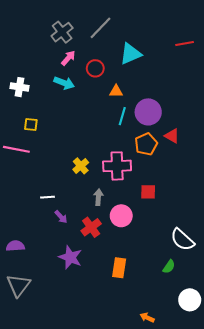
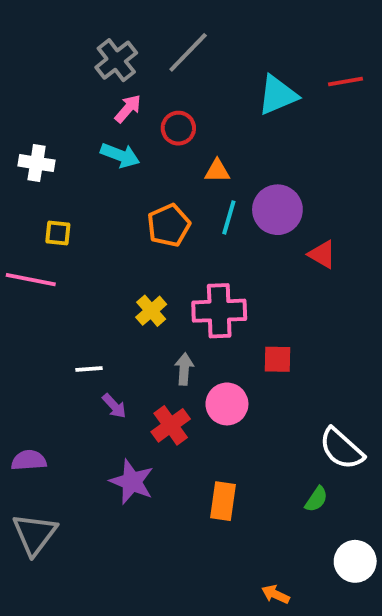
cyan triangle: (131, 54) -> (277, 95), moved
orange pentagon: (146, 144) -> (169, 225), moved

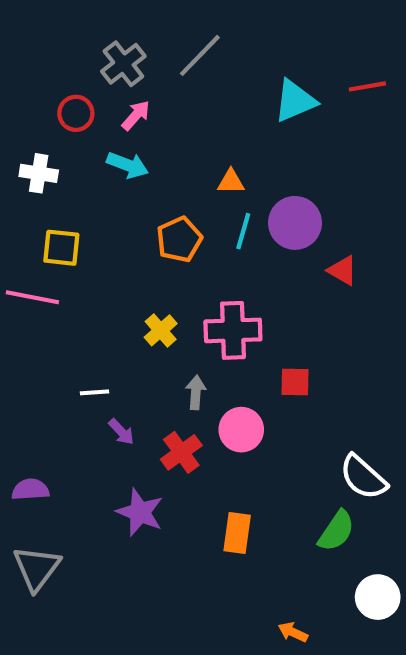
red circle: (178, 128) -> (76, 113), moved
yellow square: (58, 233) -> (61, 248), size x1.4
green semicircle: (316, 499) -> (336, 531), size x1.5

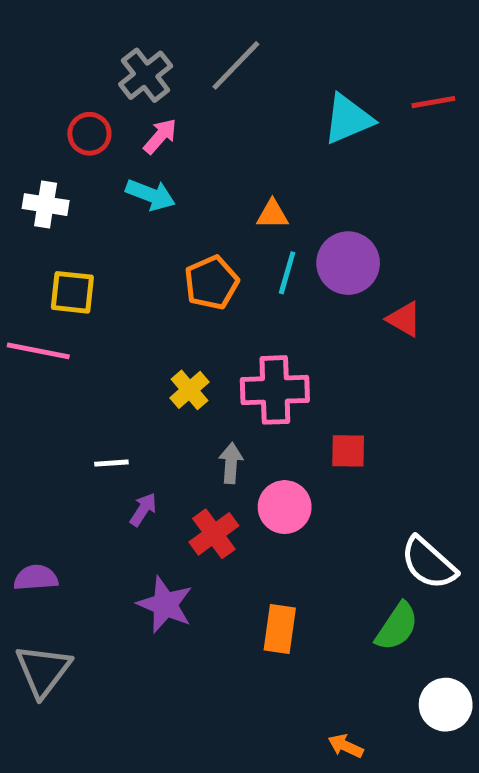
purple arrow: (121, 432) -> (143, 509), turned -104

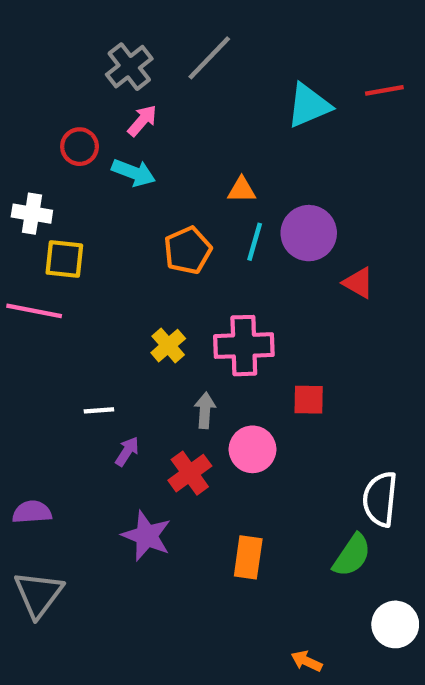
red circle: (89, 134) -> (80, 147), moved
white cross: (46, 205) -> (32, 214), moved
white semicircle: (429, 563) -> (380, 499), turned 54

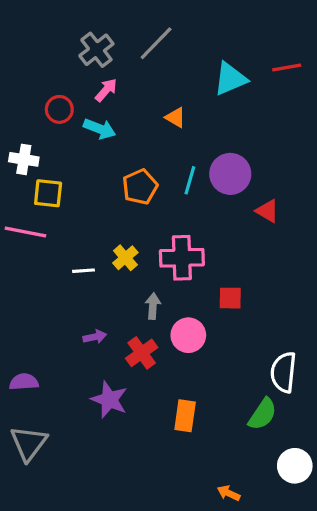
orange triangle: (242, 190) -> (175, 117), moved, turned 30
white line: (99, 410) -> (84, 271), moved
purple arrow: (127, 451) -> (95, 337), turned 45

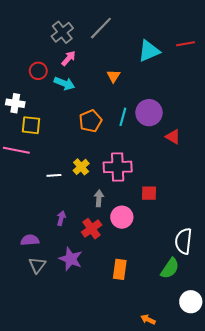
orange triangle: (175, 117) -> (113, 76), turned 32
purple arrow: (95, 337) -> (61, 218), turned -64
purple semicircle: (24, 382) -> (30, 240), moved
gray triangle: (29, 443) -> (37, 265), moved, size x0.7

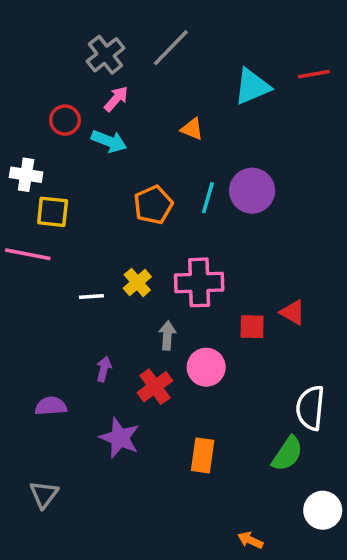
orange triangle: (113, 76) -> (192, 129), turned -40
red triangle: (173, 137) -> (293, 312), moved
gray triangle: (37, 265) -> (44, 494), moved

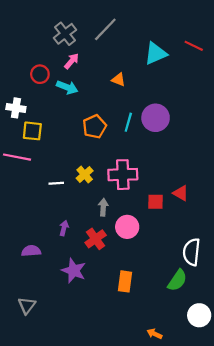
red line: (314, 74) -> (194, 46), turned 36

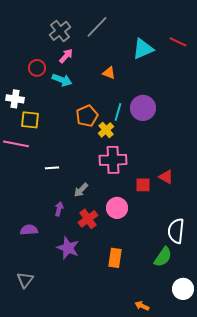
yellow cross: (85, 175) -> (106, 130), moved
gray arrow: (103, 207) -> (81, 190), moved, turned -140

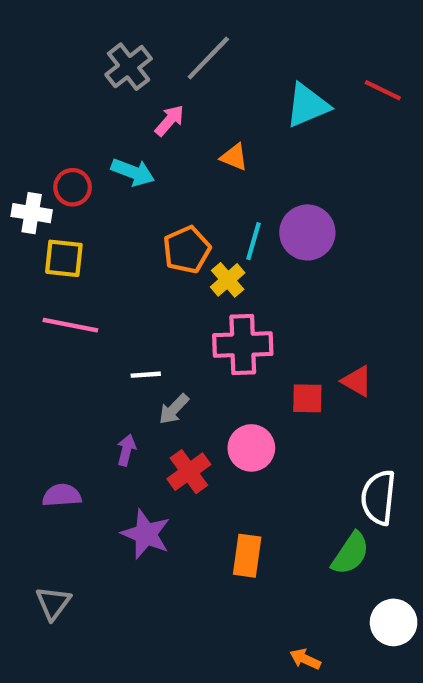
pink arrow: (66, 56) -> (169, 120), moved
red circle: (37, 68) -> (73, 187), moved
pink line: (16, 144) -> (70, 325), moved
white line: (52, 168) -> (146, 375), moved

